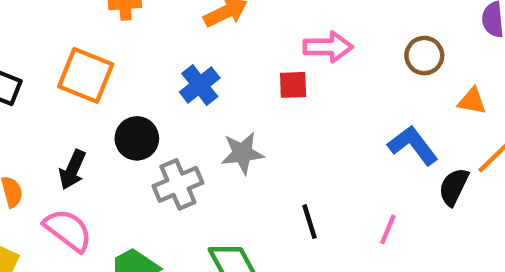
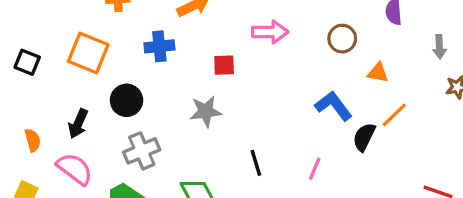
blue cross: (200, 85) -> (159, 46), moved, turned 32
red square: (293, 85) -> (224, 65), moved
gray cross: (178, 184) -> (142, 151), moved

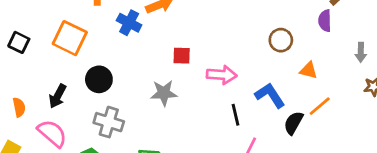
pink arrow: (270, 32) -> (222, 75), moved
blue cross: (159, 46) -> (129, 23), moved, turned 30
gray cross: (142, 151) -> (109, 122), turned 36
black line: (256, 163) -> (236, 115), moved

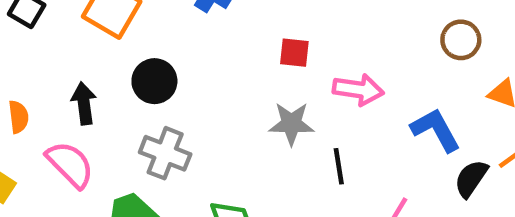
gray star: (164, 93) -> (291, 124), moved
black arrow: (58, 96) -> (84, 103), turned 140
black line: (236, 115) -> (339, 166), moved

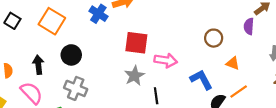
red square: (294, 53) -> (136, 43), size x1.6
gray star: (291, 124) -> (134, 76), turned -30

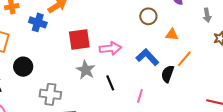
gray cross: (76, 88) -> (50, 94), moved

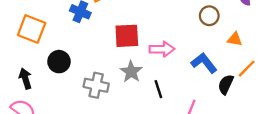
gray cross: (50, 94) -> (96, 85), moved

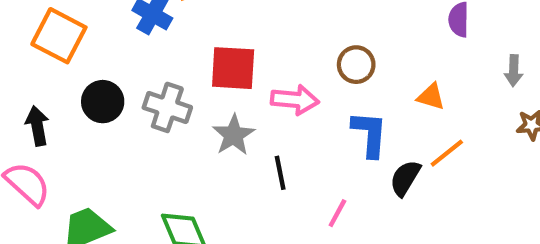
brown circle: (209, 16) -> (356, 65), moved
blue L-shape: (204, 63) -> (370, 134), turned 36
gray cross: (96, 85) -> (167, 107), moved

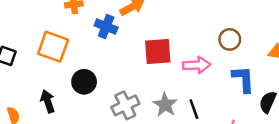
gray cross: (167, 107) -> (125, 105), moved, turned -36
gray star: (234, 135) -> (165, 105), moved

